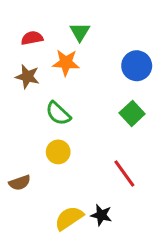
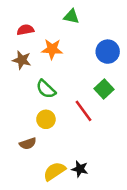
green triangle: (80, 32) -> (71, 16), moved, turned -49
red line: (124, 173) -> (83, 111), moved
brown semicircle: (20, 183) -> (28, 144), moved

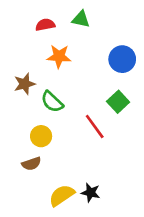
red semicircle: (25, 30) -> (45, 25), moved
brown star: (22, 60) -> (25, 84), moved, turned -30
yellow circle: (46, 119) -> (41, 136), moved

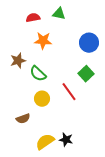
yellow circle: (41, 136) -> (42, 99), moved

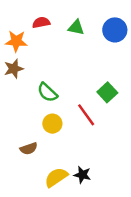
green triangle: (59, 14) -> (76, 27), moved
orange star: (43, 41) -> (16, 41), moved
blue circle: (89, 43) -> (115, 30), moved
brown star: (18, 61) -> (14, 69), moved

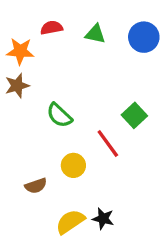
yellow circle: (52, 124) -> (73, 165), moved

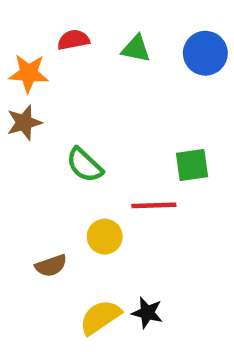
green square: (134, 115) -> (192, 165), turned 35
red line: (108, 143) -> (154, 205), turned -56

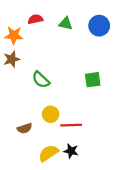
red line: (154, 205) -> (71, 125), moved

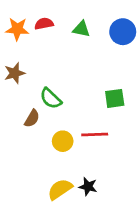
orange star: (14, 35) -> (17, 29), moved
red line: (71, 125) -> (95, 135), moved
brown semicircle: (25, 128) -> (32, 118), moved, turned -40

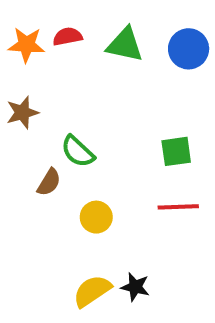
green triangle: (81, 29) -> (125, 45), size x1.4
red line: (95, 135) -> (178, 207), moved

